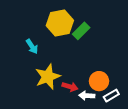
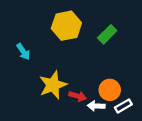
green rectangle: (81, 31) -> (107, 34), moved
cyan arrow: (32, 46) -> (23, 52), moved

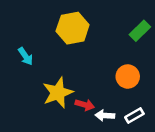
green rectangle: (107, 34) -> (140, 31), moved
orange circle: (110, 90) -> (128, 76), moved

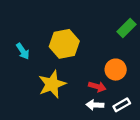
yellow hexagon: (73, 28) -> (64, 44), moved
red arrow: (85, 105) -> (97, 87), moved

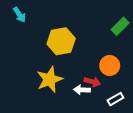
cyan arrow: (23, 51) -> (19, 15), moved
white arrow: (95, 105) -> (82, 90), moved

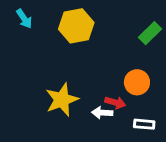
yellow hexagon: (61, 41) -> (76, 26), moved
white rectangle: (115, 99) -> (144, 124), turned 35

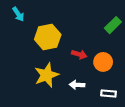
yellow hexagon: (76, 26) -> (48, 37), moved
red arrow: (115, 103) -> (79, 54), moved

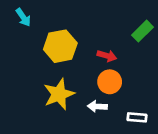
red arrow: (79, 54) -> (107, 56), moved
orange circle: (103, 62) -> (110, 82), moved

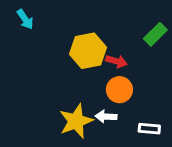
yellow hexagon: (60, 46) -> (88, 51), moved
yellow star: (59, 94) -> (76, 121), moved

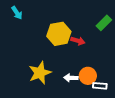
orange circle: (119, 90) -> (88, 76), moved
yellow star: (76, 121) -> (40, 73), moved

